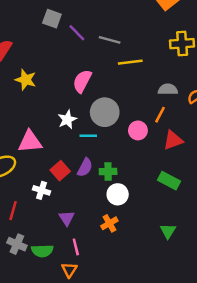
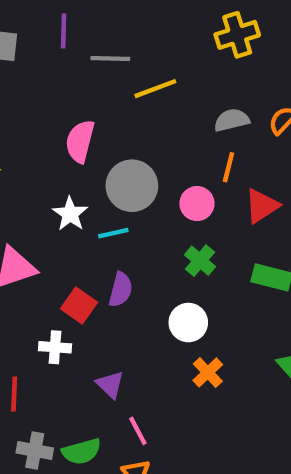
purple line: (77, 33) -> (64, 31), moved, turned 60
green cross: (108, 172) -> (200, 261), moved, turned -35
orange cross: (109, 223) -> (208, 372), moved

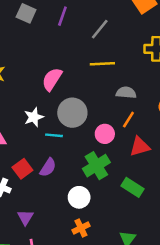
gray line: (110, 59) -> (100, 29), moved, turned -70
gray semicircle: (232, 120) -> (126, 93), moved
green cross: (200, 261) -> (96, 166), size x1.5

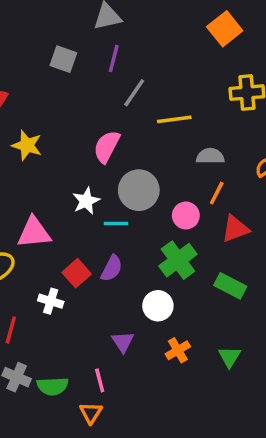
gray line: (100, 29) -> (134, 93), moved
purple triangle: (25, 217) -> (123, 342), moved
orange cross: (81, 228) -> (178, 350), moved

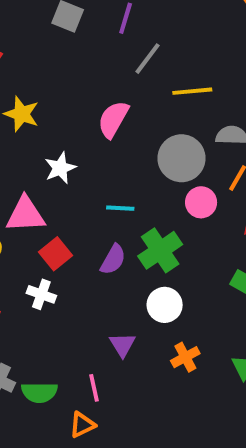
gray circle: (139, 190) -> (181, 158), moved
white star: (86, 201) -> (60, 168), moved
green cross: (178, 260) -> (160, 250), moved
red square: (77, 273) -> (56, 254), moved
orange triangle: (91, 413) -> (82, 425), turned 30

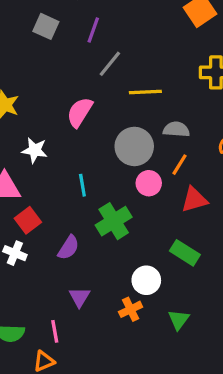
white star: (60, 168) -> (35, 150), turned 30
cyan line: (120, 208) -> (82, 185), turned 75
purple semicircle: (113, 260) -> (68, 248), moved
white circle: (165, 305) -> (146, 280), moved

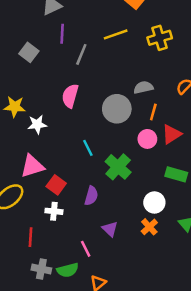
gray square: (46, 26) -> (29, 52), moved, turned 30
yellow line: (145, 92) -> (116, 34), moved
white star: (35, 150) -> (37, 124), moved
pink circle: (149, 183) -> (147, 139), moved
pink line: (55, 331) -> (86, 249), moved

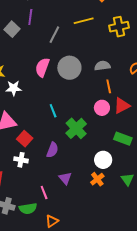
purple line: (62, 34) -> (30, 17), moved
gray circle: (117, 109) -> (69, 68), moved
orange line: (153, 112) -> (109, 86), turned -32

